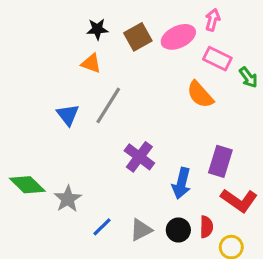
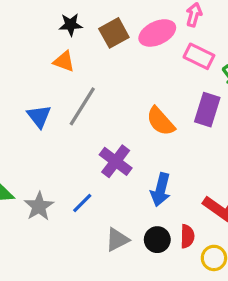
orange semicircle: (200, 95) -> (161, 121), moved
purple rectangle: (220, 161) -> (207, 110), moved
blue line: (102, 227) -> (82, 203), moved

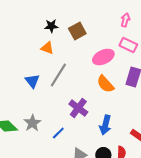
pink ellipse: (157, 33) -> (103, 57), moved
gray star: (39, 206) -> (32, 123), moved

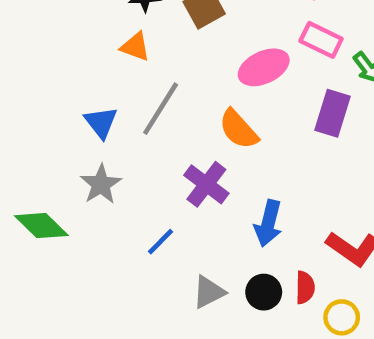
orange semicircle: (105, 84) -> (238, 129), moved
gray star: (32, 123) -> (101, 184), moved

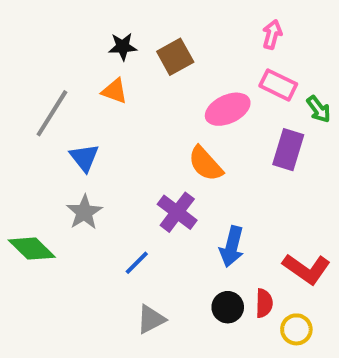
gray line: (161, 109) -> (52, 113), moved
gray triangle: (209, 292) -> (151, 319), moved

